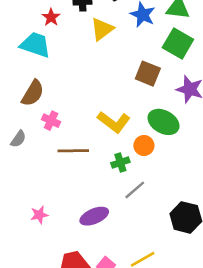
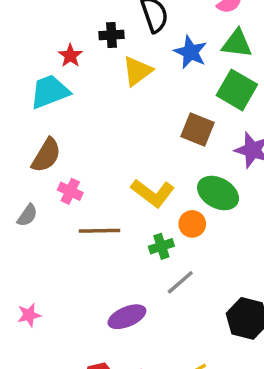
cyan trapezoid: (35, 45) -> (50, 92), turned -40
pink star: (39, 215) -> (29, 315), moved

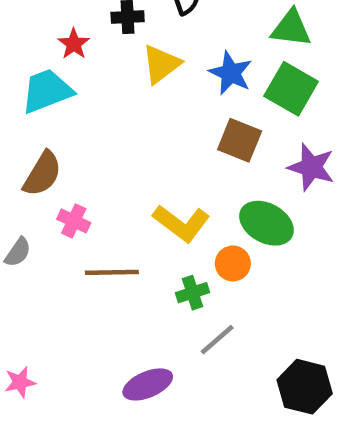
blue star: (191, 52) -> (231, 73), moved

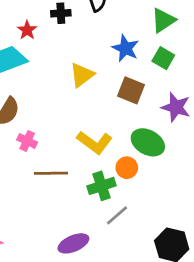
green triangle: (291, 28) -> (163, 20), turned -40
yellow triangle: (161, 64) -> (82, 75), moved
green square: (291, 89) -> (163, 58), size x0.7
green cross: (193, 293) -> (102, 186), size x1.4

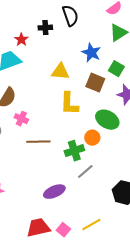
green square: (163, 58) -> (116, 69), moved
yellow triangle: (82, 75) -> (60, 72), turned 42
yellow L-shape: (95, 142) -> (69, 104), moved, turned 55

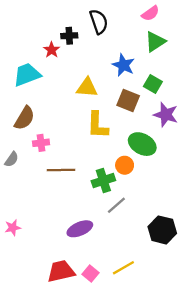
red star: (21, 40) -> (52, 50), moved
pink cross: (21, 119) -> (41, 143), turned -32

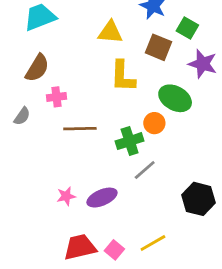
pink star: (13, 228) -> (66, 196), moved

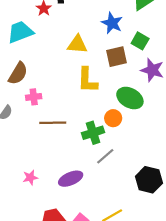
brown square: (159, 47) -> (117, 57), turned -35
pink star: (66, 196) -> (30, 178), moved

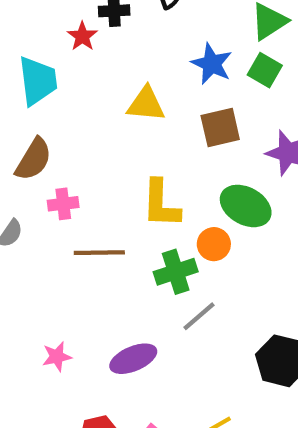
cyan trapezoid: (20, 32) -> (38, 81), turned 104
green square: (140, 41) -> (265, 70), moved
yellow L-shape: (87, 80) -> (161, 204), moved

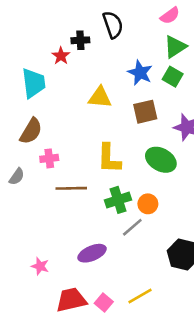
orange circle: (214, 244) -> (148, 204), moved
pink star: (57, 357) -> (40, 266), moved, turned 30

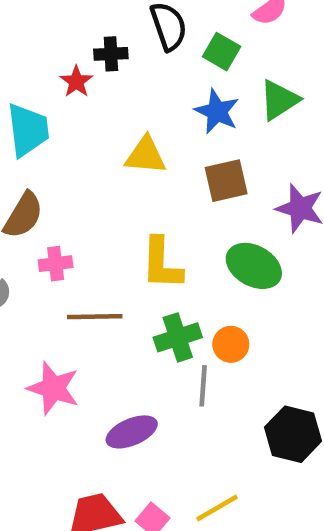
green triangle: (175, 47) -> (279, 100), moved
green square: (173, 77) -> (222, 52), moved
gray line: (132, 227) -> (203, 386), turned -45
pink star: (40, 266) -> (53, 388), moved, size x1.6

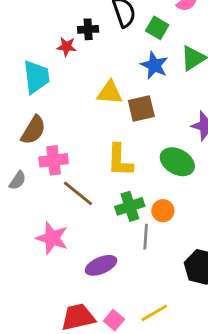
red star: (76, 82) -> (66, 47), turned -30
brown square: (226, 181) -> (141, 108), moved
pink cross: (56, 264) -> (54, 160), size x1.4
brown line: (95, 317) -> (78, 193), turned 40

